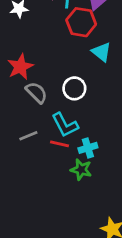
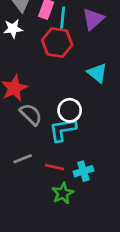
red hexagon: (81, 22) -> (57, 42), moved
cyan L-shape: (65, 125) -> (63, 130), moved, turned 108
green star: (81, 170) -> (63, 193), moved, turned 30

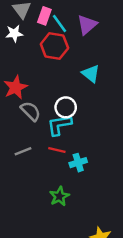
cyan line: (63, 18) -> (59, 23), turned -42
red line: (54, 167) -> (57, 150), moved
green star: (63, 193) -> (59, 196), moved

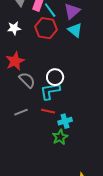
white star: (14, 33) -> (14, 28), moved
cyan triangle: (91, 74) -> (75, 30), moved
green star: (59, 196) -> (60, 137), moved

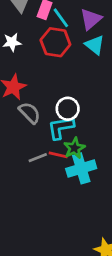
gray line: (21, 112) -> (38, 158), moved
cyan cross: (65, 121) -> (81, 168), size x1.5
green star: (60, 137) -> (74, 148), moved

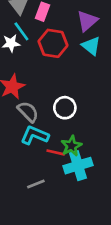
cyan line: (61, 18) -> (21, 31), moved
cyan L-shape: (61, 128) -> (35, 135), moved, turned 32
gray line: (38, 158) -> (36, 184), moved

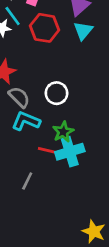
cyan triangle: (91, 46) -> (83, 31), turned 30
red line: (56, 152) -> (47, 150), moved
gray line: (36, 184) -> (27, 181), moved, turned -42

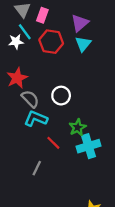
green star: (63, 132) -> (78, 127), moved
red line: (47, 150) -> (53, 143), turned 32
cyan cross: (70, 152) -> (89, 146), moved

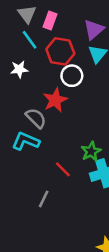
white star: (16, 42) -> (19, 69), moved
red star: (17, 78) -> (55, 100), moved
white circle: (61, 96) -> (72, 76), moved
cyan L-shape: (36, 119) -> (26, 141), moved

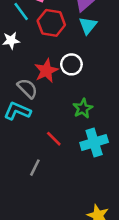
white circle: (72, 76) -> (71, 64), moved
green star: (91, 151) -> (83, 108), moved

